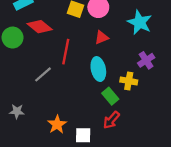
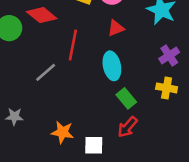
yellow cross: (129, 81) -> (167, 88), moved
orange star: (57, 124) -> (62, 132), turned -30

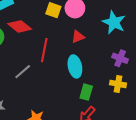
purple cross: (169, 55) -> (120, 58), turned -35
green rectangle: (126, 98) -> (86, 92), turned 56

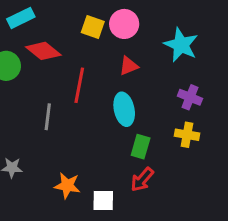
gray line: (23, 72) -> (48, 117), turned -42

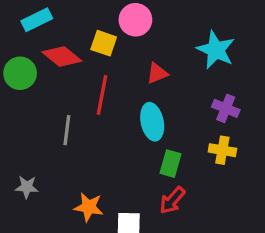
pink circle: (124, 24) -> (135, 20), moved
yellow square: (93, 27) -> (104, 43), moved

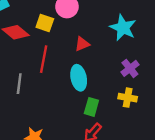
purple cross: (226, 108) -> (130, 68), turned 30

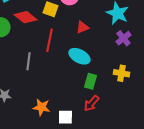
purple cross: (130, 68) -> (123, 38), moved
cyan ellipse: (79, 78) -> (79, 56), turned -50

